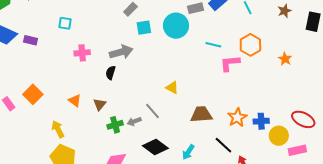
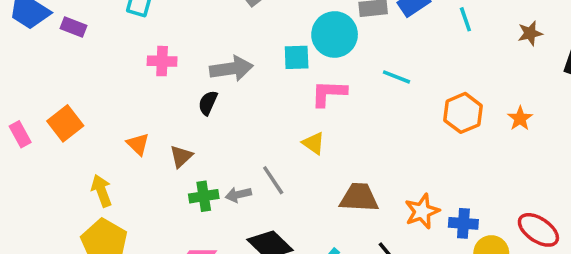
cyan square: (144, 28) -> (297, 57), moved
orange hexagon: (250, 45) -> (463, 113), moved
pink L-shape: (230, 63) -> (329, 93), moved

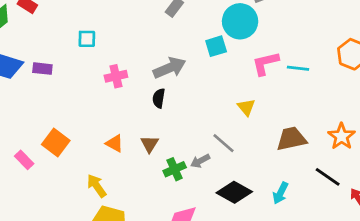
cyan line: (396, 77) -> (298, 68), moved
pink L-shape: (329, 93) -> (265, 63), moved
yellow triangle: (314, 143) -> (246, 107), turned 30

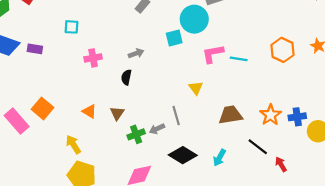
gray arrow: (169, 68) -> (136, 53), size x0.6
gray line: (223, 143) -> (176, 116), turned 30
pink rectangle: (24, 160) -> (17, 121), size x1.6

